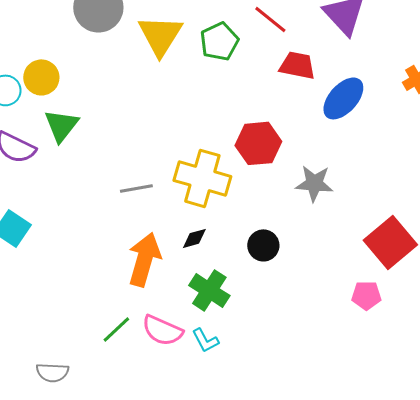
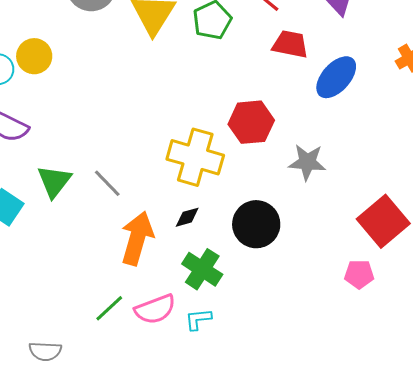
green triangle: (61, 125) -> (54, 181), moved
gray line: (136, 188) -> (107, 183), moved, turned 56
black circle: (263, 245) -> (256, 224), size x1.5
pink semicircle: (162, 330) -> (155, 309), turned -45
cyan L-shape: (205, 340) -> (198, 319), turned 112

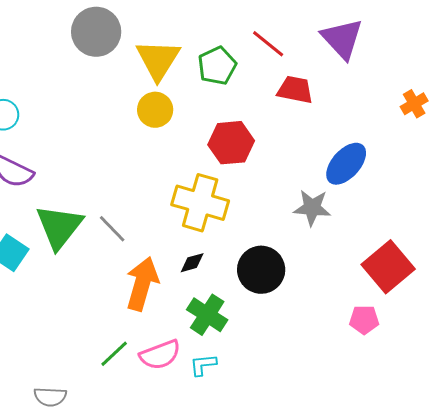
yellow circle: (34, 56) -> (155, 110), moved
blue ellipse: (336, 77) -> (346, 164), moved
red hexagon: (251, 122) -> (231, 143), moved
green triangle: (54, 181) -> (59, 227), size x1.4

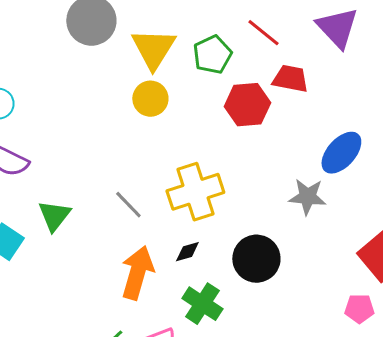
red hexagon: (231, 143) -> (247, 105), moved
yellow cross: (200, 203) -> (195, 192), turned -34
green triangle: (59, 227) -> (54, 216), size x0.7
gray line: (112, 229) -> (128, 205), moved

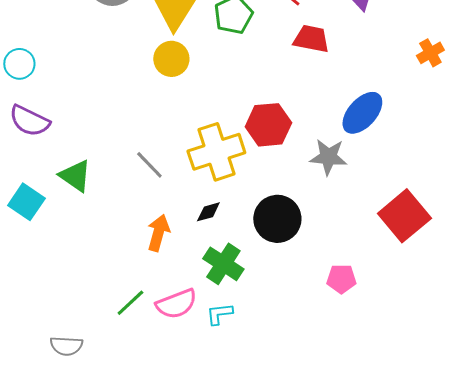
red hexagon: (247, 105) -> (268, 125), moved
green triangle: (54, 216) -> (75, 176), turned -33
orange arrow: (137, 273) -> (158, 233), size x0.7
pink pentagon: (359, 309) -> (341, 279), moved

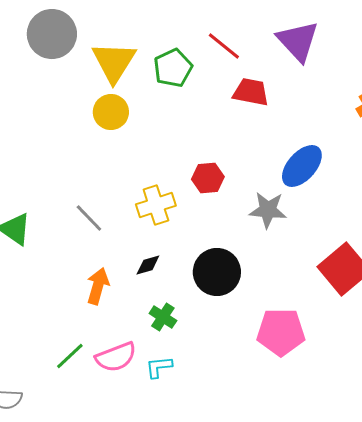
red hexagon: (268, 125) -> (208, 178), size x0.7
yellow cross: (216, 152) -> (156, 205), size x0.7
green cross: (223, 264) -> (163, 317), size x0.7
pink pentagon: (341, 279) -> (281, 332), size x1.6

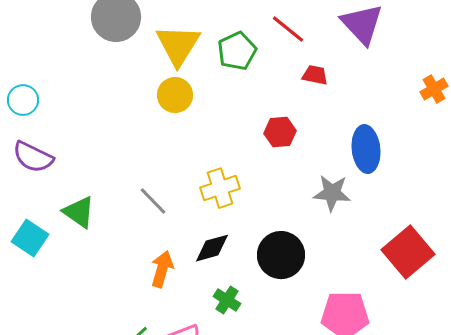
red trapezoid: (251, 92) -> (315, 75), size x0.7
blue ellipse: (302, 166) -> (366, 149), turned -48
red hexagon: (208, 178) -> (280, 132), moved
black diamond: (148, 265) -> (212, 248), size x1.4

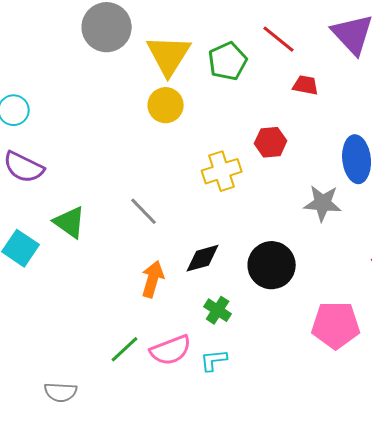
yellow cross: (220, 188) -> (222, 171), moved

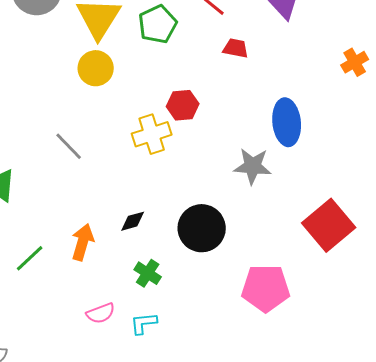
red hexagon: (271, 142) -> (183, 105), moved
gray line: (144, 211) -> (69, 146), moved
black diamond: (203, 258) -> (133, 221), size x0.7
green line: (125, 349) -> (30, 258), moved
pink semicircle: (171, 350) -> (101, 313), size x0.7

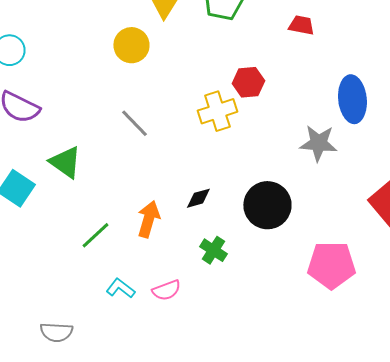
yellow circle: (96, 68) -> (131, 45), moved
cyan L-shape: (144, 323) -> (120, 288), moved, turned 44

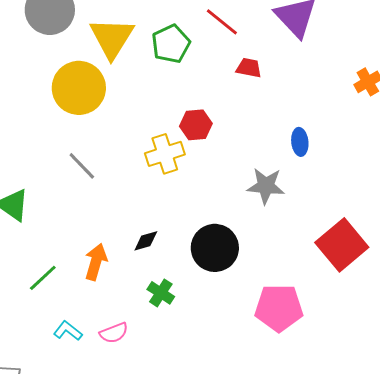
yellow circle: (131, 45) -> (79, 88), size x1.5
blue ellipse: (352, 99) -> (300, 142), size x0.6

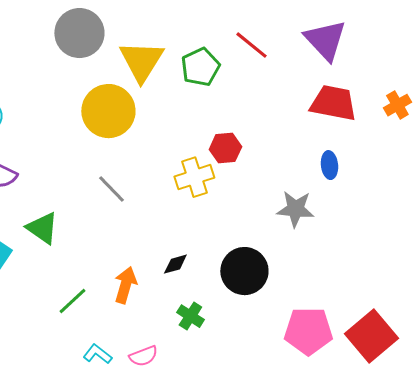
red trapezoid: (249, 68) -> (333, 103), moved, size x1.8
red square: (342, 245) -> (371, 336), moved

